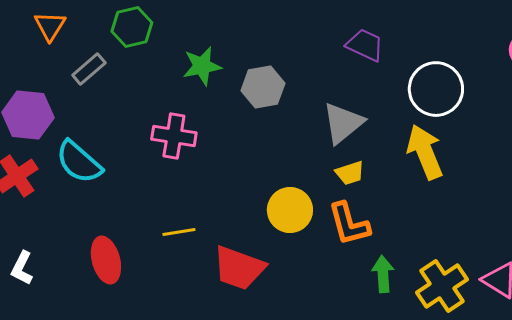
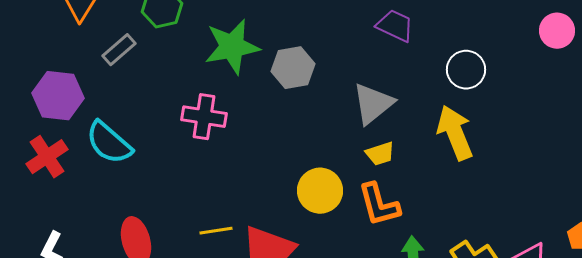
green star: (202, 66) -> (232, 47), size x1.4
white circle: (436, 89) -> (466, 70), size x0.7
yellow line: (179, 232) -> (216, 231), moved

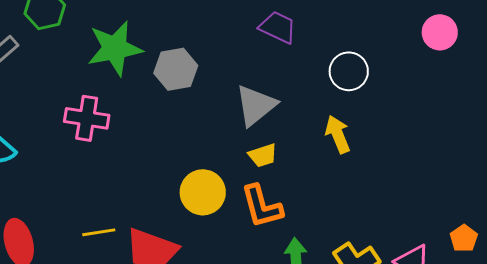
yellow arrow: (455, 133) -> (338, 134), size x0.7

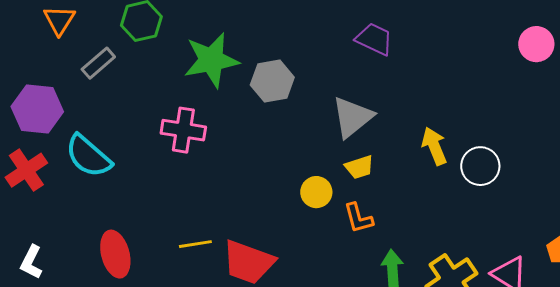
white circle: (349, 71) -> (480, 166), moved
yellow circle: (203, 192) -> (316, 192), moved, size x0.7
orange L-shape: (262, 206) -> (358, 218), size x0.7

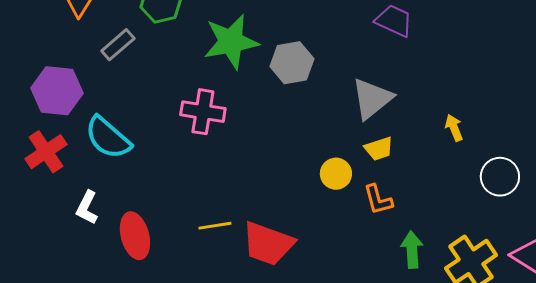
yellow arrow: (434, 146) -> (454, 128), size x0.7
white circle: (480, 166) -> (500, 177), moved
white L-shape: (31, 262) -> (87, 208), moved

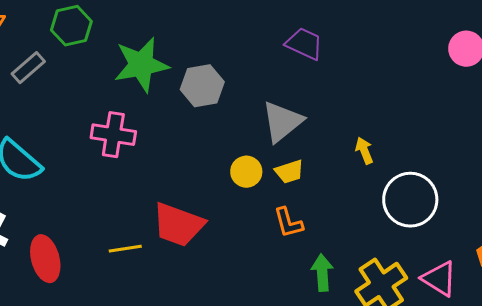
yellow circle: (336, 174) -> (246, 172), moved
white circle: (500, 177) -> (410, 200), size x1.4
red trapezoid: (268, 244) -> (178, 225), moved

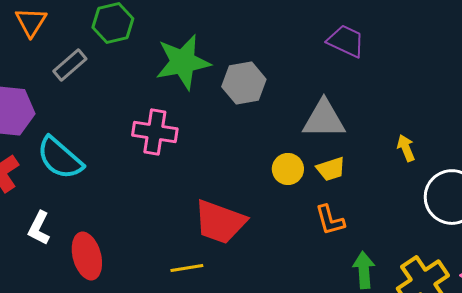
gray triangle: (282, 122) -> (324, 119), turned 39
yellow line: (125, 249) -> (187, 268), moved

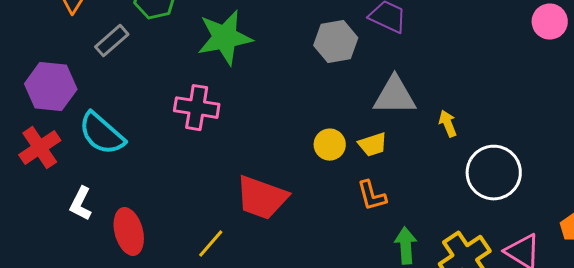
gray hexagon: (244, 83) -> (336, 42), moved
gray triangle: (324, 119) -> (395, 96), moved
yellow line: (187, 268) -> (211, 244), moved, turned -40

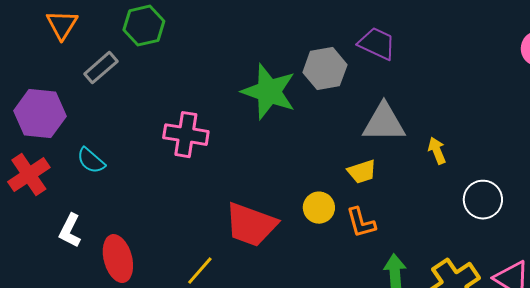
green star: (225, 38) -> (269, 92), moved, turned 30
cyan semicircle: (102, 134) -> (91, 161), size x0.6
yellow circle: (330, 145) -> (319, 208), moved
white circle: (494, 173) -> (483, 200), size x0.7

